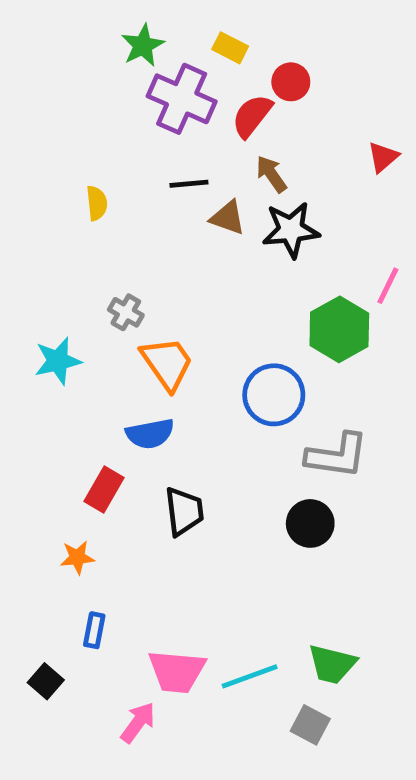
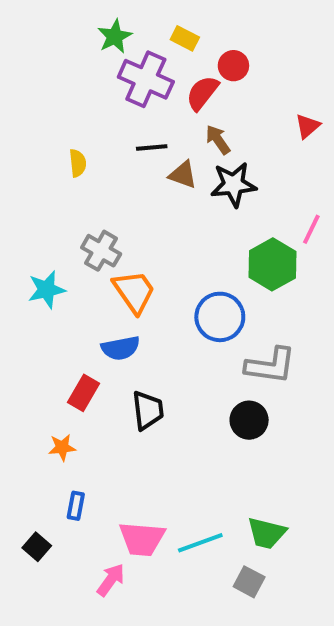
gray cross: (126, 312) -> (101, 251), size x1.4

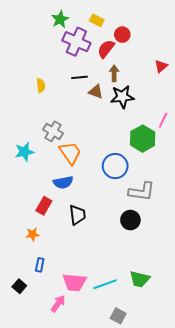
brown arrow: (218, 140) -> (114, 73), turned 35
gray square: (249, 582) -> (118, 316), moved

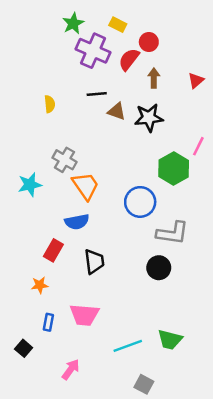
brown arrow: (114, 73) -> (154, 78), moved
pink trapezoid: (74, 282) -> (84, 315), moved

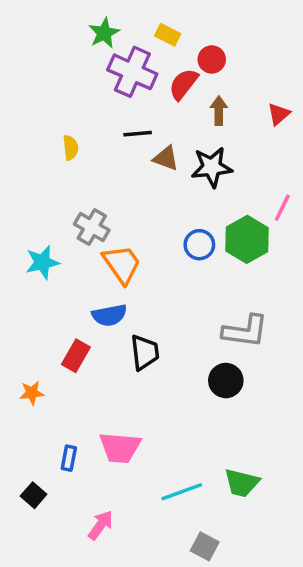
blue circle: (140, 202) -> (199, 245), moved, size x0.7
black trapezoid: (94, 262) -> (145, 352), moved
orange star: (40, 285) -> (32, 393), moved

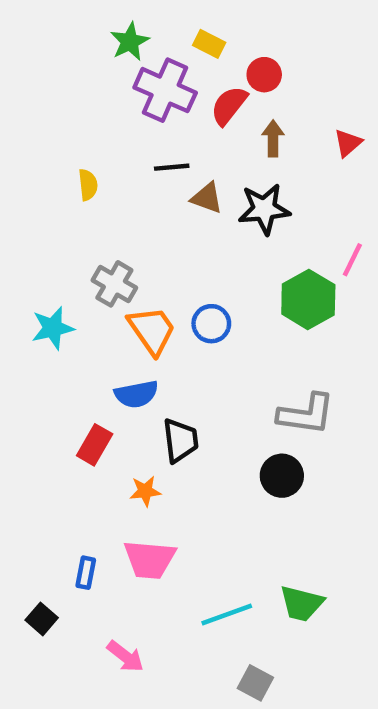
blue circle: (199, 245) -> (211, 324), moved
orange star: (32, 393) -> (145, 491), moved
pink arrow: (101, 525) -> (125, 656), turned 92

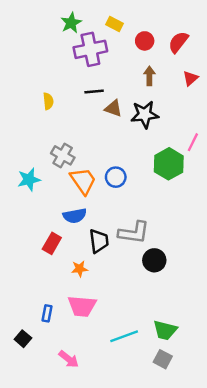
purple cross: (165, 90) -> (90, 49), turned -36
red semicircle: (229, 106) -> (178, 42), moved
gray L-shape: (306, 414) -> (134, 233), moved
gray square: (255, 683) -> (163, 359), moved

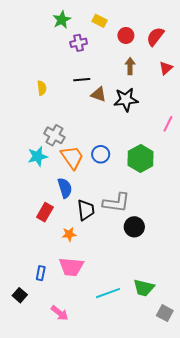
purple cross: (90, 49) -> (79, 43), size x0.6
green hexagon: (169, 164) -> (141, 158), moved
cyan star: (29, 180) -> (38, 156), moved
blue semicircle: (75, 216) -> (65, 188), turned -96
gray square: (163, 359) -> (165, 313), moved

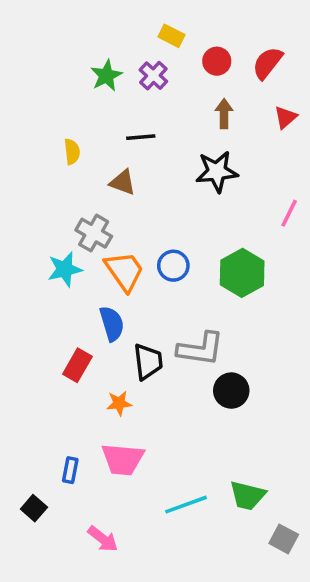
green star: (62, 20) -> (106, 76), moved
purple cross: (79, 43) -> (153, 76), moved, turned -35
brown triangle: (99, 94) -> (123, 182), moved

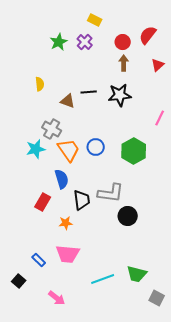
red circle: (217, 61) -> (123, 42), moved
black line: (141, 137) -> (89, 92), moved
blue rectangle: (70, 470) -> (39, 260), turned -56

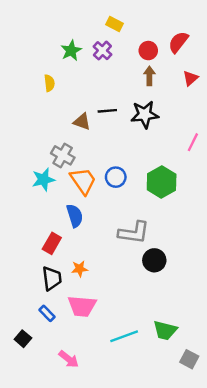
yellow semicircle: (40, 84) -> (49, 83), moved
black trapezoid: (82, 200) -> (52, 278), moved

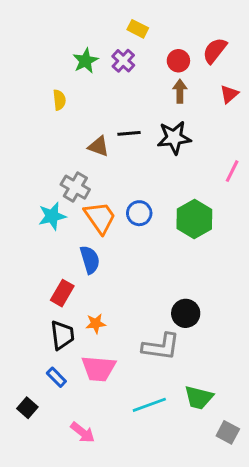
gray L-shape: (134, 233) -> (161, 347), moved

